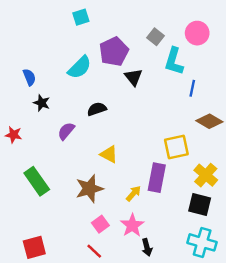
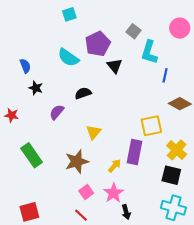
pink circle: (197, 33) -> (180, 28), moved
cyan semicircle: (80, 67) -> (68, 57), turned 80
yellow triangle: (109, 154) -> (94, 132), turned 42

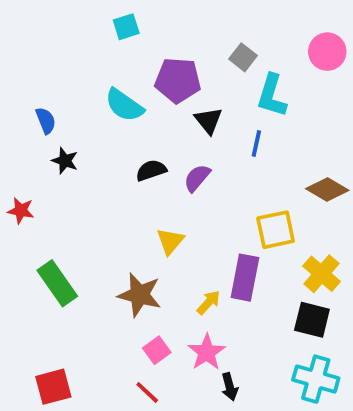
purple pentagon: (98, 44) -> (178, 80), turned 30
blue line: (165, 75) -> (256, 144), moved
purple semicircle: (57, 112) -> (197, 178), moved
brown star: (77, 162) -> (140, 295), turned 30

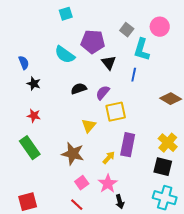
pink circle: (327, 52) -> (160, 27), moved
red star: (21, 211) -> (34, 116), moved
yellow square: (276, 230) -> (116, 112), moved

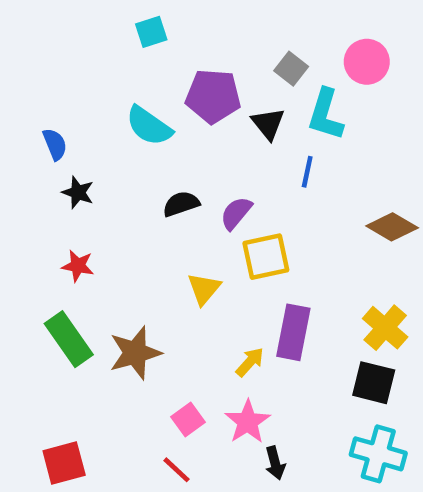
black triangle: (109, 63) -> (268, 124), moved
brown star: (73, 154) -> (135, 353), moved, turned -30

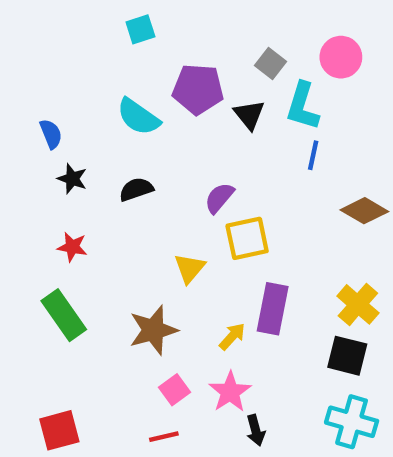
blue line: (307, 172) -> (313, 155), moved
black semicircle: (181, 204) -> (136, 189), moved
brown star: (135, 353) -> (153, 330), moved
red line: (176, 470) -> (164, 437), turned -56

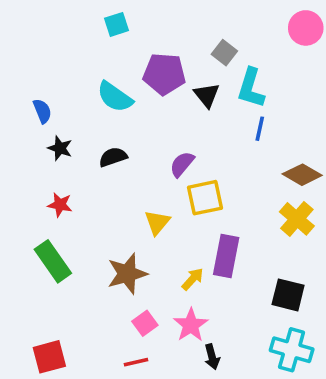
pink circle: (341, 57) -> (306, 28), moved
yellow cross: (358, 304) -> (297, 219), moved

